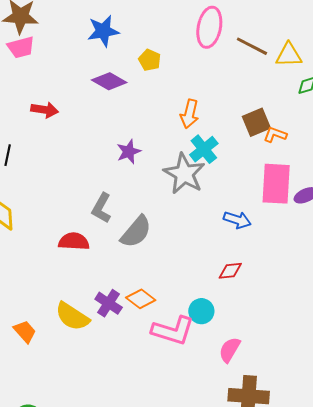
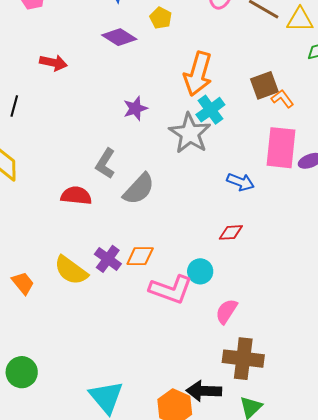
orange arrow: (190, 114) -> (198, 74), size x1.5
orange L-shape: (275, 135) -> (282, 99), turned 30
orange diamond: (141, 299) -> (140, 256), turned -40

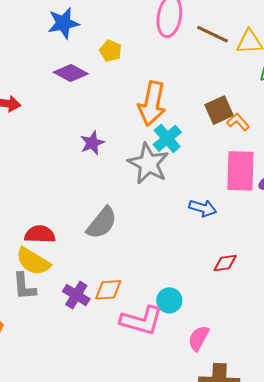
gray L-shape: (105, 164) -> (24, 286), moved, turned -32
red diamond: (231, 232) -> (225, 263), moved
yellow semicircle: (71, 270) -> (33, 261), moved

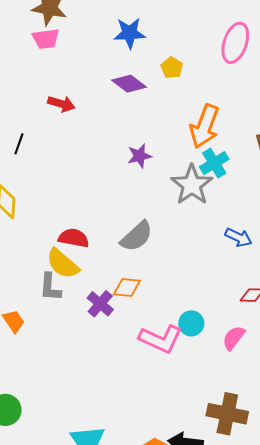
orange diamond: (108, 290) -> (127, 287), moved
pink semicircle: (199, 338) -> (234, 338), moved

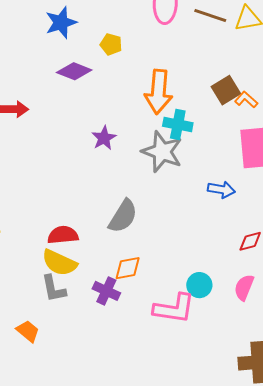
cyan cross: (214, 163) -> (178, 125), turned -32

